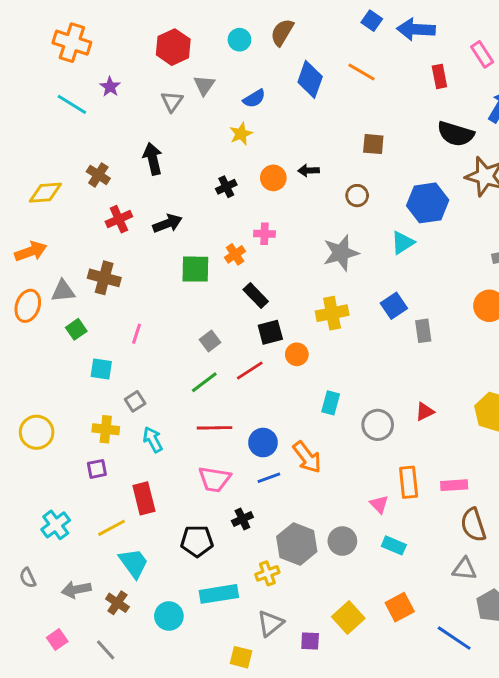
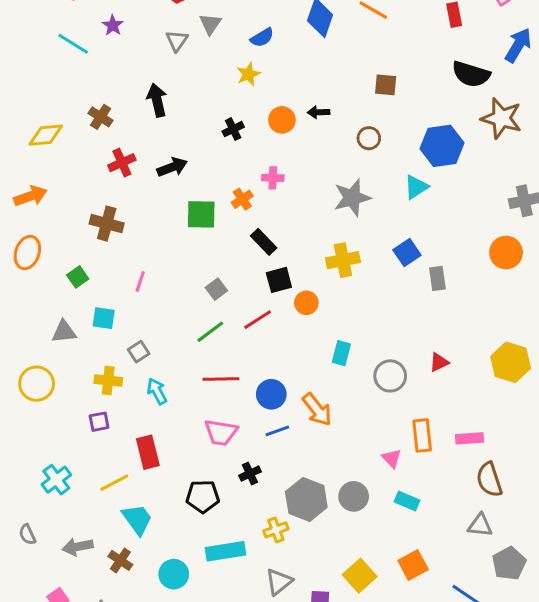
gray triangle: (63, 291) -> (64, 332), moved

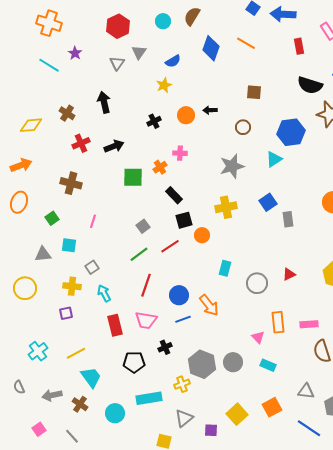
red line: (221, 379) -> (146, 285), turned -70
red rectangle: (148, 452) -> (115, 325), moved
gray triangle: (480, 525) -> (306, 391), moved

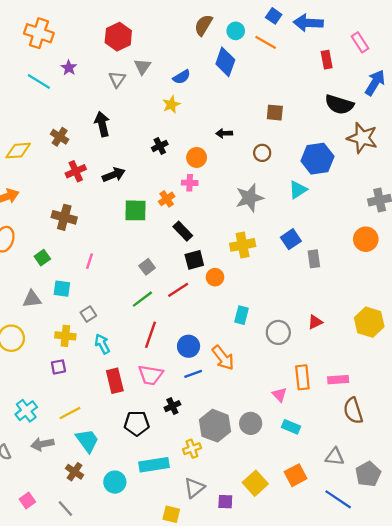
cyan circle: (163, 21) -> (236, 31), moved
orange line: (246, 43) -> (266, 42), moved
orange circle: (186, 115) -> (197, 157), moved
gray arrow: (52, 395) -> (42, 444), moved

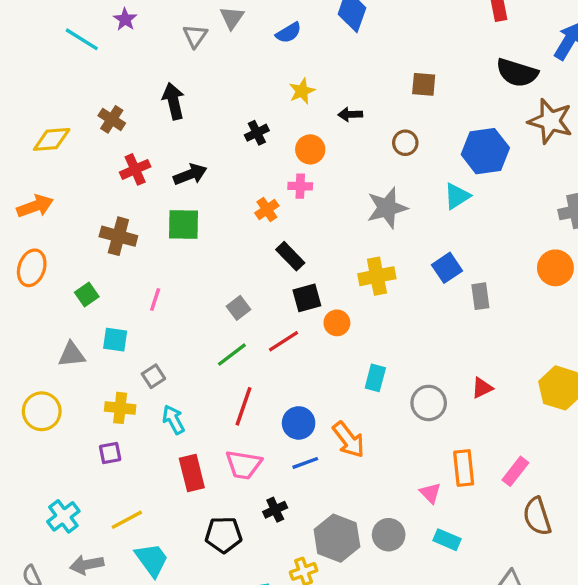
yellow star: (171, 105) -> (302, 91), moved
green square: (136, 210) -> (183, 224), moved
pink rectangle: (338, 380) -> (515, 471), turned -48

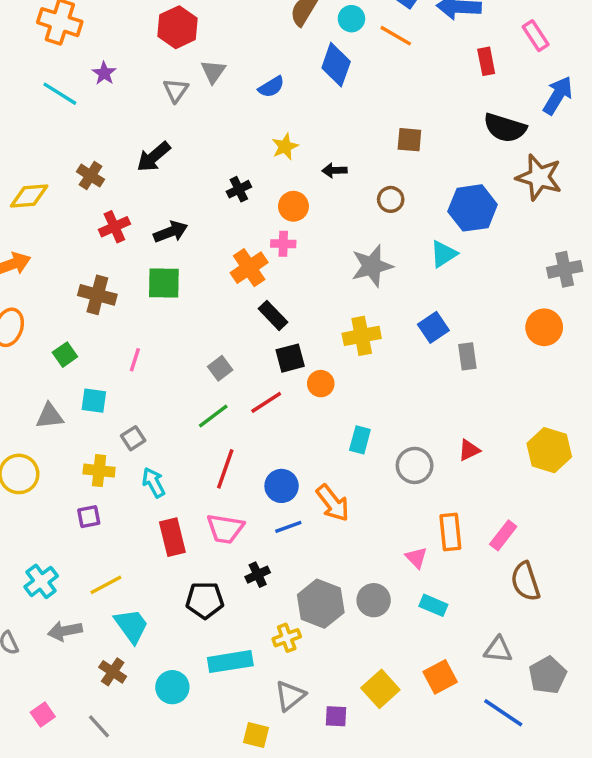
black arrow: (173, 101) -> (154, 157), turned -117
orange cross: (267, 209) -> (249, 268), size x1.5

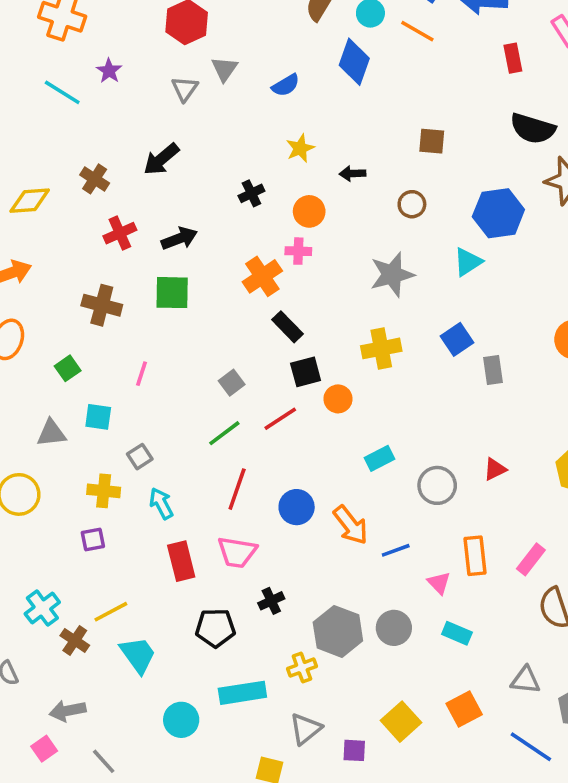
cyan rectangle: (360, 440) -> (379, 458), turned 48
blue line: (288, 527) -> (396, 550), moved
gray arrow: (65, 631) -> (68, 711), moved
brown cross: (113, 672) -> (75, 640), moved

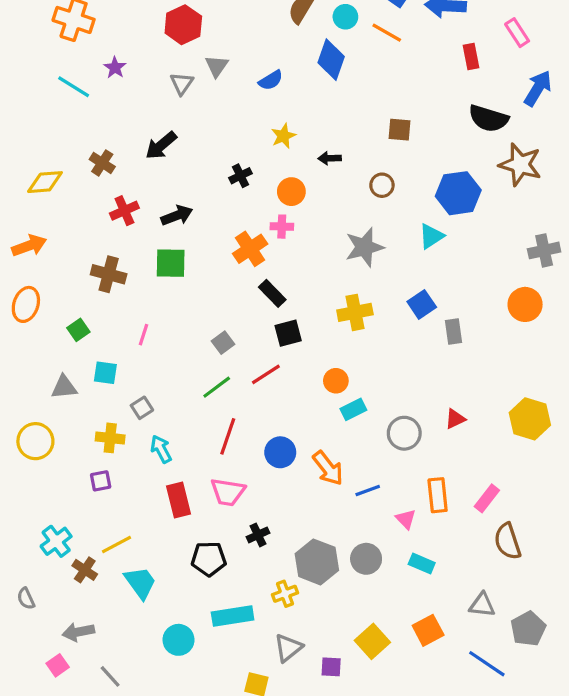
orange circle: (338, 399) -> (336, 381), moved

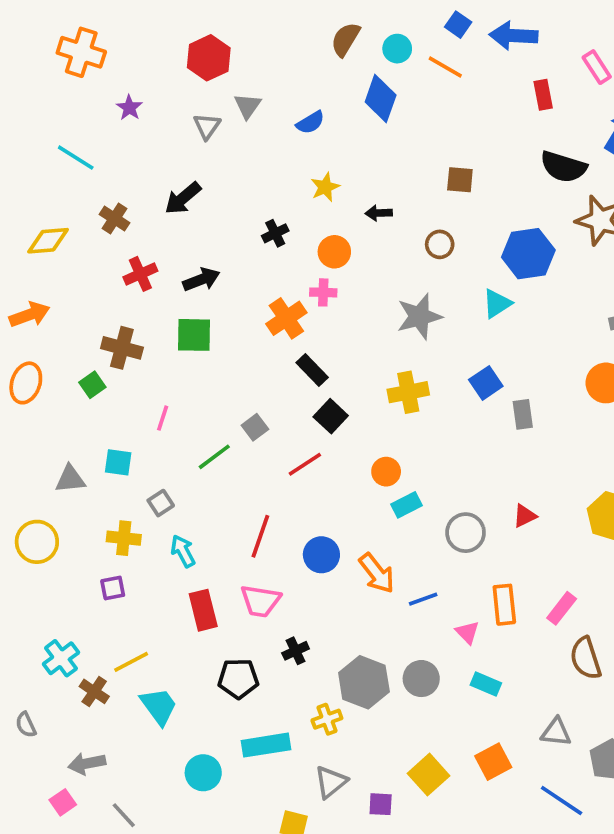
cyan line: (74, 87) -> (76, 158), moved
green square: (78, 330) -> (92, 385), moved
black square: (288, 333) -> (331, 416), turned -32
green line: (217, 387) -> (214, 457), moved

